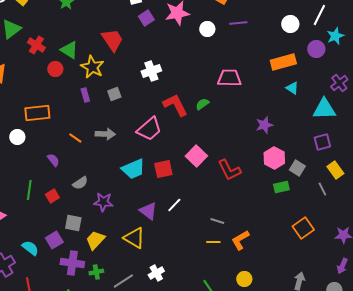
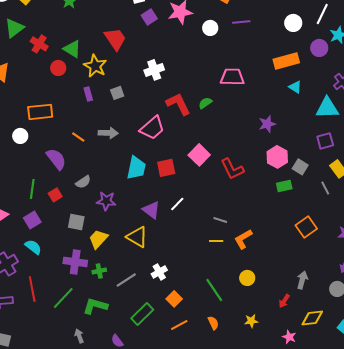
purple semicircle: (53, 160) -> (56, 159), size x1.6
cyan trapezoid: (133, 169) -> (136, 168), turned -55
purple square: (54, 240) -> (32, 220), moved

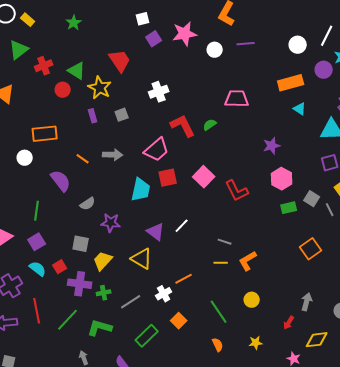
red cross: (39, 44) -> (44, 66), turned 36
gray square: (300, 167) -> (312, 199), moved
red square: (166, 168) -> (168, 178), moved
red square: (55, 195) -> (60, 267), moved
orange line: (179, 325) -> (184, 279), moved

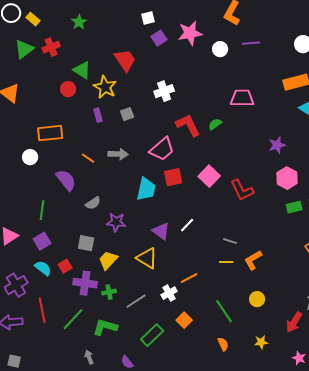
red cross: (44, 66) -> (51, 47), moved
red arrow: (289, 323) -> (294, 322), size x1.5

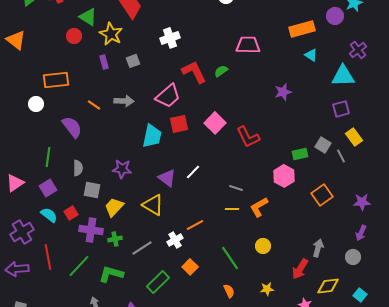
pink hexagon: (287, 178) -> (284, 176), moved
gray semicircle: (93, 203) -> (78, 168), moved, turned -56

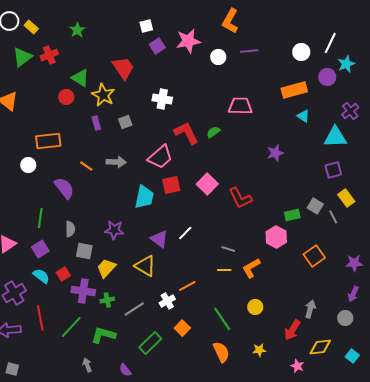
white cross: (170, 38) -> (162, 99), turned 30
orange semicircle: (229, 291) -> (221, 352), size x1.5

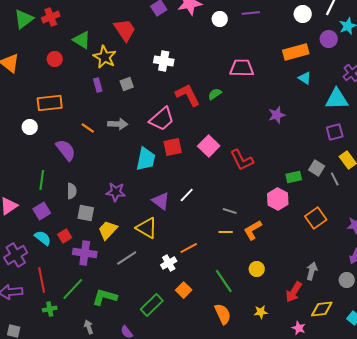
red circle: (66, 97) -> (55, 59), moved
green cross: (107, 300) -> (50, 309), moved
gray line: (134, 309) -> (127, 258), moved

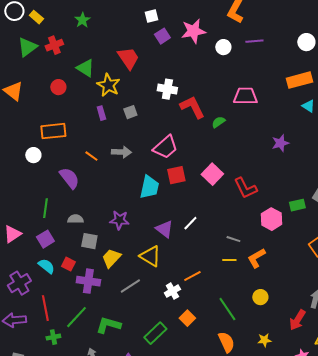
red L-shape: (188, 95) -> (192, 107), moved
gray semicircle: (72, 191) -> (75, 219), turned -91
pink hexagon: (278, 199) -> (271, 219), moved
red square: (65, 236) -> (68, 264), turned -32

